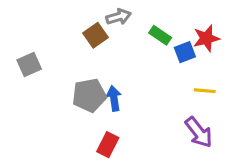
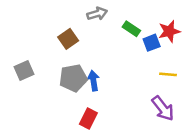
brown square: (95, 35) -> (68, 39), moved
gray square: (29, 65) -> (24, 71), moved

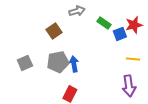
gray square: (24, 71) -> (25, 63), moved
purple arrow: (163, 108) -> (129, 86), turned 30

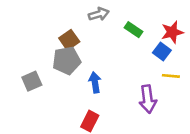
blue square: (120, 34) -> (162, 51), moved, turned -32
gray pentagon: (58, 62) -> (67, 61), moved
purple arrow: (129, 86) -> (148, 99), moved

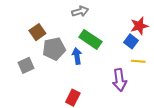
green rectangle: (134, 30) -> (90, 39), moved, size x1.5
brown square: (69, 40) -> (37, 32), moved
blue arrow: (95, 82) -> (77, 56), moved

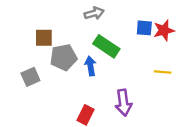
brown square: (37, 32) -> (44, 38), turned 35
blue square: (131, 41) -> (144, 28), moved, turned -32
purple arrow: (120, 80) -> (123, 103), moved

